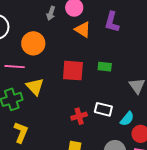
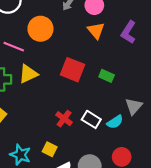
yellow triangle: (35, 87) -> (28, 74), turned 30
red cross: (79, 116) -> (64, 119), turned 35
cyan semicircle: (127, 119) -> (115, 122), moved

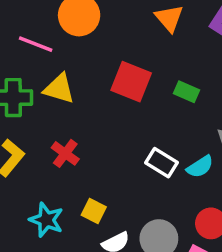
yellow triangle: (28, 74) -> (59, 89), turned 42
red cross: (64, 119) -> (65, 153), moved

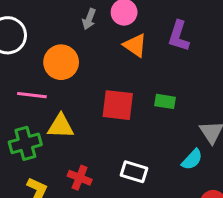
white rectangle: (162, 163) -> (134, 172), moved

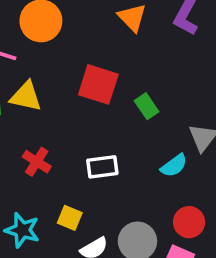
green rectangle: (165, 101) -> (147, 106), moved, turned 36
white rectangle: (134, 172) -> (102, 167), turned -35

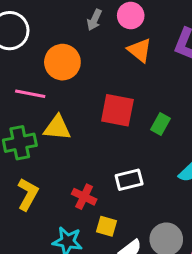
green rectangle: (147, 106) -> (160, 124), turned 70
red cross: (37, 162) -> (84, 197), moved

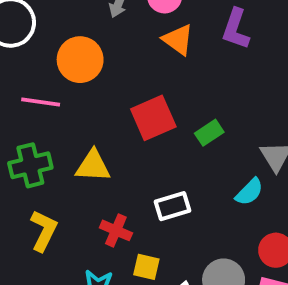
red square: (117, 110) -> (153, 118), turned -32
green rectangle: (160, 124) -> (209, 133), turned 30
yellow triangle: (57, 128) -> (93, 166), moved

